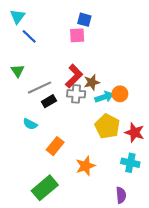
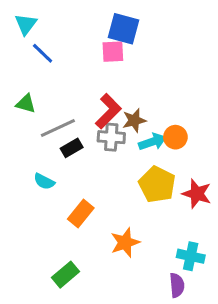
blue square: (84, 20) -> (124, 29), size x1.5
green triangle: (18, 71) -> (26, 104), turned -40
cyan cross: (130, 163) -> (191, 256), moved
green rectangle: (45, 188) -> (65, 275), size x0.7

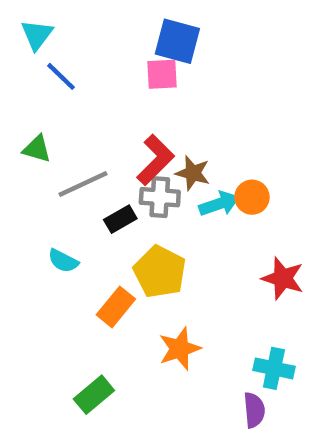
brown star: (134, 120) -> (193, 173), turned 30
black rectangle: (72, 148) -> (120, 219), moved
yellow pentagon: (157, 184) -> (160, 272), moved

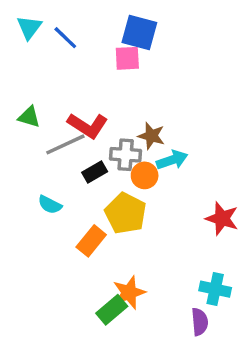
blue line: (61, 76) -> (65, 38), moved
red L-shape: (155, 160) -> (88, 125), moved, turned 78
orange circle: (252, 197) -> (145, 175), moved
orange star: (180, 349) -> (129, 293), moved
green rectangle: (94, 395) -> (112, 310), moved

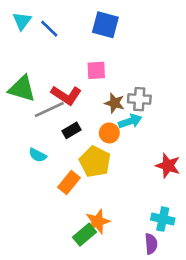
pink square: (127, 58) -> (96, 70), moved
green triangle: (29, 117) -> (22, 89), size x1.6
gray cross: (126, 155) -> (139, 99), moved

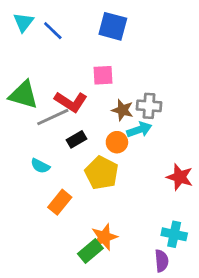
orange rectangle: (69, 183) -> (60, 202), moved

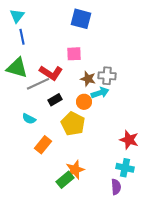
blue line: (53, 31) -> (22, 37), moved, turned 35
red star: (180, 177) -> (129, 140), moved

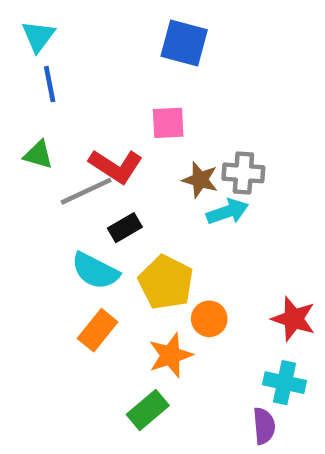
green triangle: (17, 68) -> (38, 155), size x0.6
orange circle: (84, 102) -> (209, 319), moved
cyan semicircle: (29, 119) -> (95, 271), moved, size x1.5
orange star: (75, 170) -> (170, 355), moved

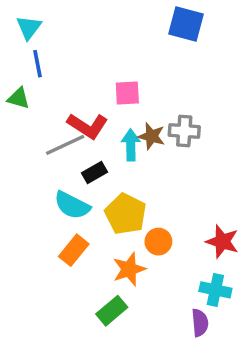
blue square: (184, 43) -> (186, 24), moved
green triangle: (38, 155) -> (19, 98), moved
cyan arrow: (227, 212) -> (131, 145), moved, turned -72

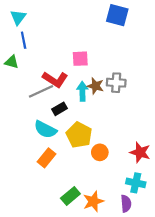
orange star: (129, 269) -> (93, 201), moved

